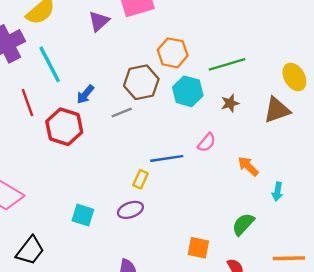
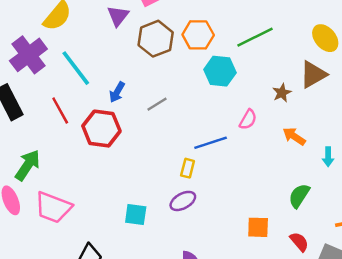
brown hexagon: (141, 82) -> (156, 39), moved
brown star: (230, 103) -> (282, 93), moved

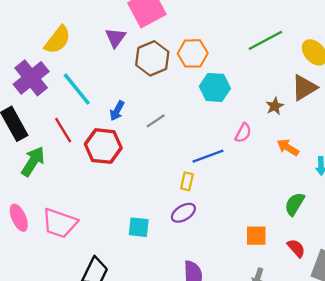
green line: (255, 37) -> (265, 40), moved
green arrow: (28, 165) -> (33, 161), moved

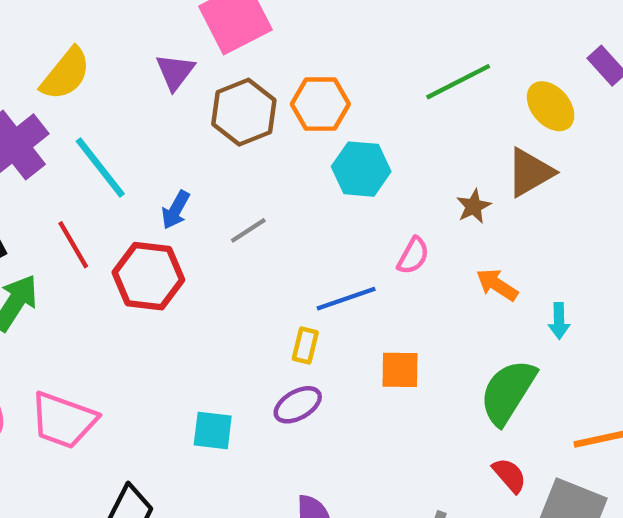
green semicircle: (295, 204) -> (508, 392), size x1.5
orange square: (256, 236) -> (400, 370), moved

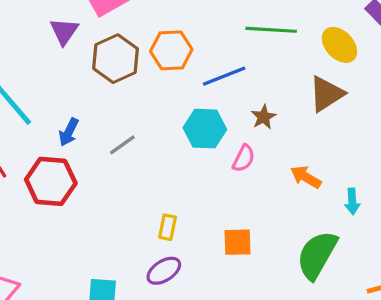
green line: (458, 82) -> (271, 30), turned 33
cyan hexagon: (361, 169) -> (205, 129), moved
brown star: (474, 206) -> (264, 117), moved
blue line: (346, 299) -> (224, 76), moved

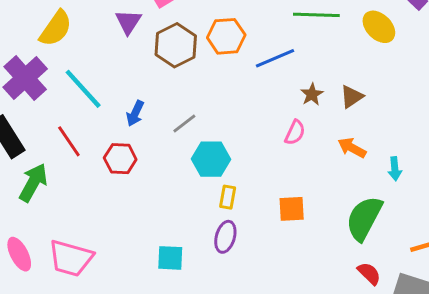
brown triangle: (326, 94) -> (352, 97), moved, size x0.7
cyan hexagon: (205, 129) -> (211, 159), moved
red hexagon: (51, 181) -> (120, 159), size x0.7
purple ellipse: (164, 271) -> (225, 237), turned -40

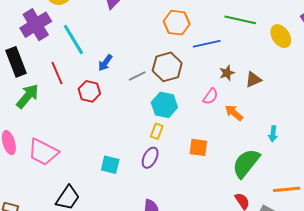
brown hexagon: (176, 45) -> (167, 67), moved
orange arrow: (352, 148) -> (234, 113), moved
cyan hexagon: (211, 159) -> (164, 105), moved

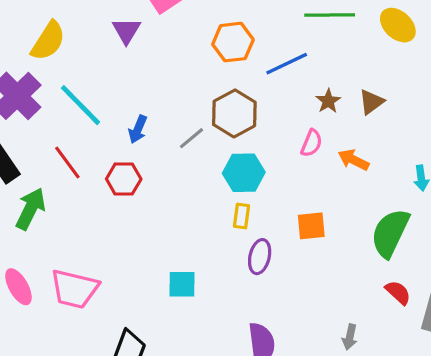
purple ellipse: (150, 158) -> (260, 257), moved

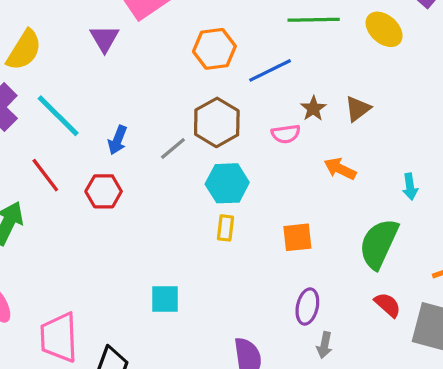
pink semicircle: (312, 143) -> (286, 134), moved, turned 60
purple ellipse: (260, 257) -> (307, 307), moved
pink trapezoid: (74, 289) -> (59, 337), moved, turned 75
gray arrow: (350, 337) -> (324, 345), moved

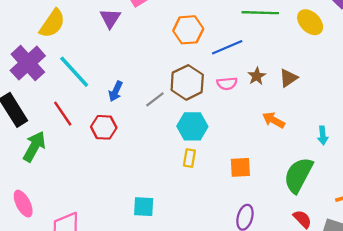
pink semicircle: (286, 134) -> (227, 83), moved

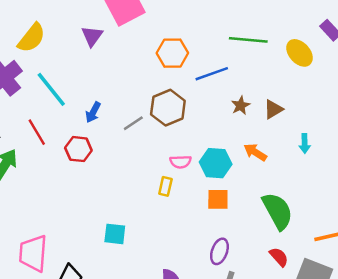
pink semicircle: (227, 83) -> (180, 162), moved
cyan hexagon: (192, 126) -> (216, 163), moved
cyan arrow: (323, 135) -> (305, 144), moved
green semicircle: (298, 175) -> (278, 211), turned 120

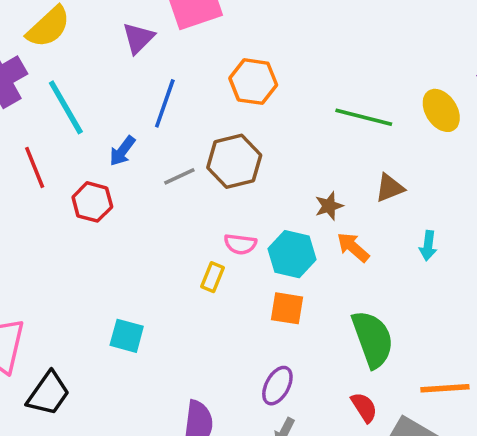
green line: (248, 40) -> (364, 117), moved
blue line: (212, 74) -> (165, 103), moved, turned -60
brown star: (241, 106) -> (329, 206), moved

